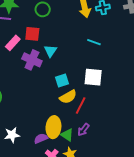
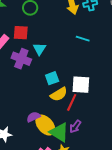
white square: (93, 77) -> (81, 85), moved
yellow ellipse: (53, 127) -> (45, 125), turned -45
green triangle: (67, 135) -> (59, 132), size x1.5
purple semicircle: (41, 138) -> (33, 117), moved

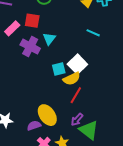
white square: (81, 85) -> (77, 64), moved, turned 36
yellow semicircle: (59, 94) -> (72, 79), moved
purple semicircle: (33, 117) -> (34, 126), moved
green triangle: (59, 132) -> (89, 130), moved

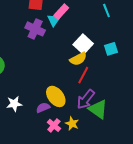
pink rectangle: (12, 28) -> (61, 12), moved
cyan line: (93, 33) -> (106, 11), moved, turned 48
cyan square: (59, 69) -> (111, 49), moved
purple arrow: (77, 120) -> (86, 99), size x1.5

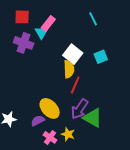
yellow semicircle: (78, 59) -> (69, 69), turned -60

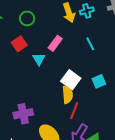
red square: (22, 17) -> (19, 44), turned -35
pink rectangle: (48, 23) -> (55, 43), moved
purple cross: (24, 43) -> (23, 114), moved, turned -30

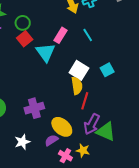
green circle: (27, 18) -> (23, 23), moved
cyan line: (90, 44) -> (88, 35), moved
cyan triangle: (39, 59) -> (45, 52), size x1.5

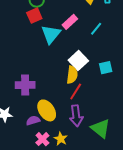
cyan line: (88, 35) -> (96, 29), turned 56
purple arrow: (92, 124) -> (76, 116), turned -50
green triangle: (106, 131) -> (101, 128), moved

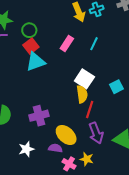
cyan triangle: (51, 34) -> (36, 62), moved, turned 45
cyan square: (106, 68) -> (116, 87), moved
purple semicircle: (33, 121) -> (55, 148), turned 40

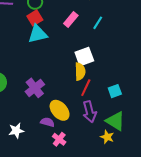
white square: (84, 79) -> (84, 57), turned 30
cyan square: (116, 87) -> (115, 91), moved
purple cross: (39, 116) -> (35, 88), turned -30
white star: (26, 149) -> (16, 131), moved
yellow star: (87, 159) -> (107, 137), moved

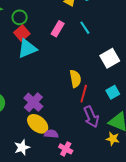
cyan line: (98, 23) -> (85, 28), turned -56
white square: (84, 57) -> (110, 58), moved
yellow ellipse: (60, 110) -> (38, 124), moved

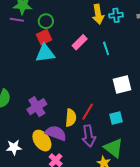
yellow semicircle: (75, 79) -> (71, 118), moved
yellow ellipse: (38, 124) -> (42, 141), moved
purple semicircle: (51, 134) -> (56, 133), moved, size x1.5

